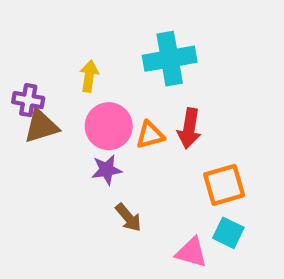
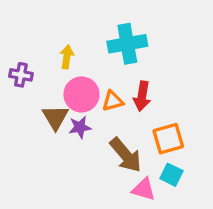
brown triangle: (41, 126) -> (55, 117), moved, turned -44
brown arrow: (128, 218) -> (126, 155), moved, size x1.6

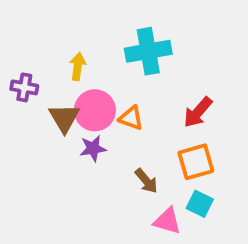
red arrow: (142, 96) -> (198, 112), moved, turned 32
orange triangle: (113, 101) -> (131, 118), turned 35
brown triangle: (55, 117) -> (64, 118), moved
brown arrow: (126, 155) -> (146, 181), size x0.6

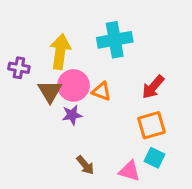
yellow arrow: (78, 66) -> (60, 52), size x1.6
brown arrow: (146, 181) -> (85, 165), moved

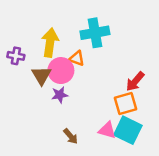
red arrow: (153, 87) -> (135, 81), moved
orange triangle: (101, 91) -> (77, 58), moved
cyan square: (155, 158) -> (128, 130), size x1.6
pink triangle: (129, 171) -> (107, 130), moved

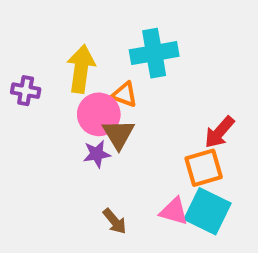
brown triangle: (41, 75) -> (119, 134), moved

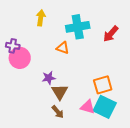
yellow arrow: (81, 69) -> (41, 18), moved, size x0.7
pink circle: (99, 114) -> (20, 58), moved
red arrow: (219, 132) -> (111, 34), moved
brown triangle: (119, 134) -> (60, 92), moved

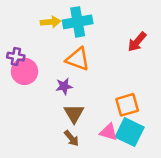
yellow arrow: (41, 18) -> (50, 22), turned 77
cyan cross: (78, 27) -> (78, 22), moved
orange triangle: (63, 48) -> (78, 59), size x1.5
purple star: (49, 78) -> (64, 86), moved

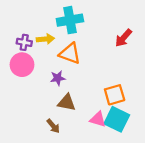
yellow arrow: (50, 22) -> (45, 39), moved
purple cross: (16, 57) -> (24, 42), moved
brown triangle: (74, 113) -> (67, 103), turned -48
brown arrow: (71, 138) -> (53, 126), moved

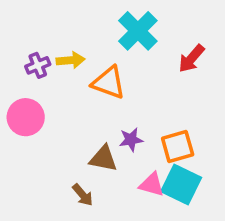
cyan cross: (70, 20) -> (138, 31), moved, turned -35
purple cross: (24, 42) -> (38, 65), turned -32
pink circle: (22, 65) -> (26, 117), moved
purple star: (58, 78) -> (131, 140), moved

